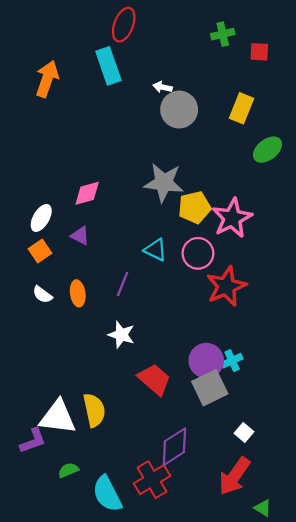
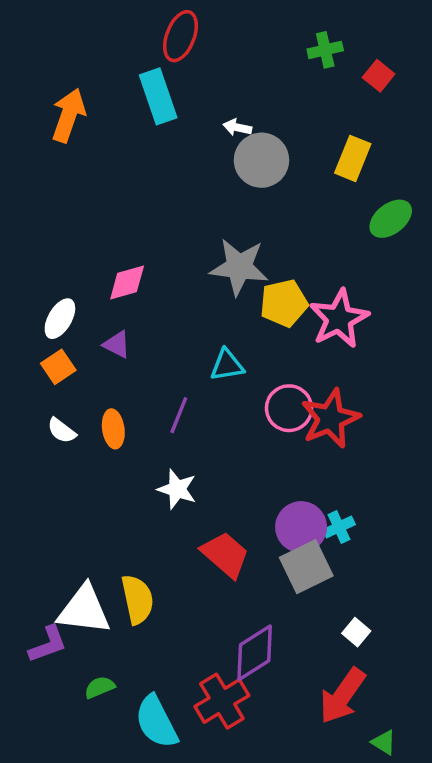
red square: (259, 52) -> (379, 76), turned 36
cyan triangle: (156, 250) -> (227, 365), turned -35
pink circle: (198, 253) -> (289, 408), moved

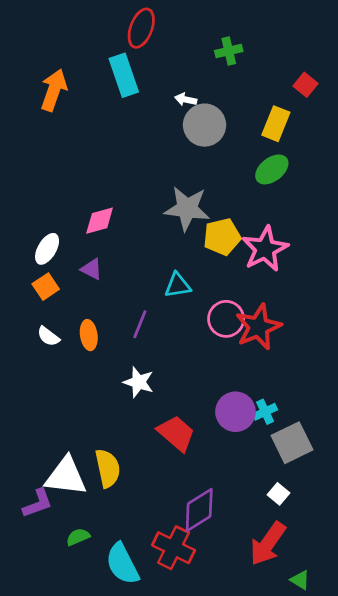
green cross: (325, 50) -> (229, 51), moved
red square: (379, 76) -> (305, 85), moved
green ellipse: (391, 219) -> (272, 169), moved
gray square: (306, 567) -> (292, 443), moved
red cross: (222, 701) -> (174, 548), turned -33

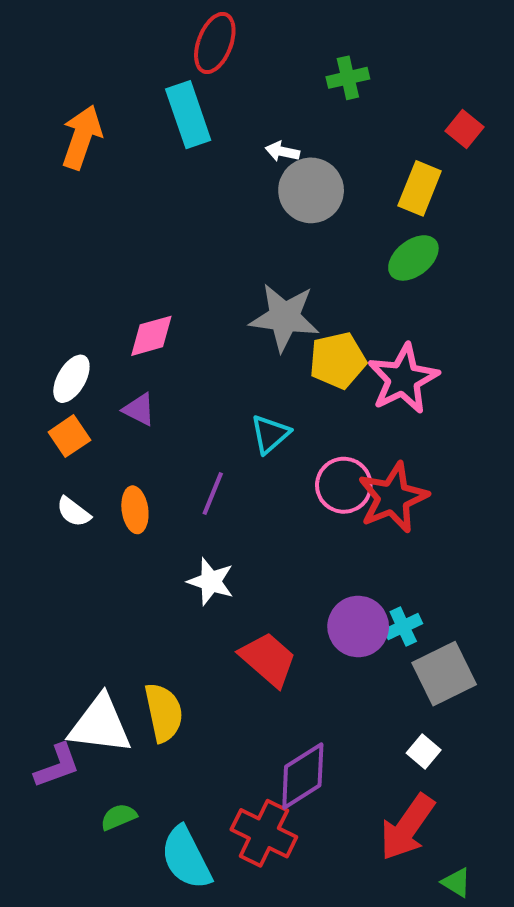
cyan triangle: (178, 285) -> (270, 434), turned -32

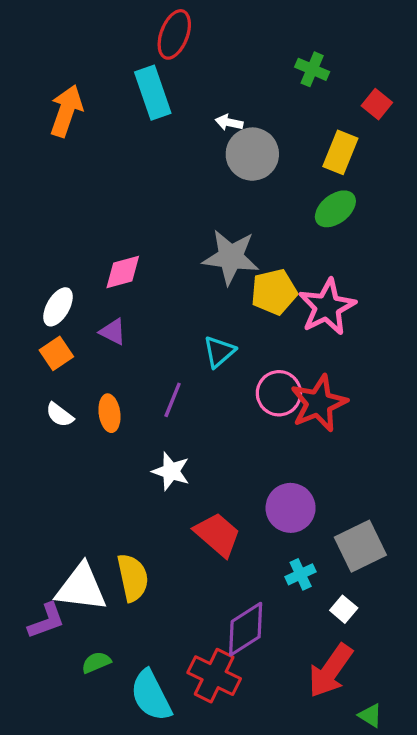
green cross: (348, 78) -> (312, 69), moved, turned 36
cyan cross: (403, 627) -> (301, 574), moved

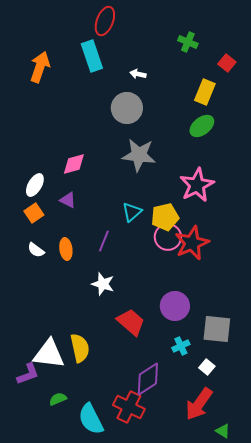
gray circle: (252, 154) -> (127, 108), moved
yellow pentagon: (274, 292) -> (165, 217), moved
gray square: (360, 546) -> (217, 329), turned 32

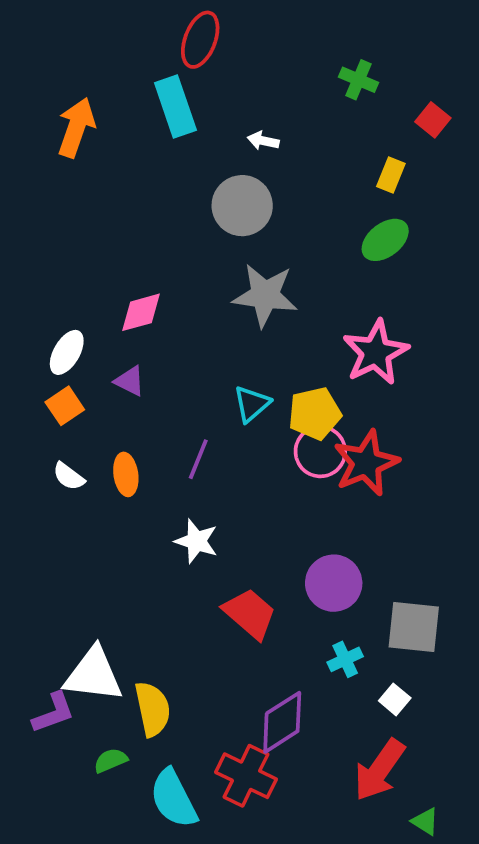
yellow rectangle: (205, 92) -> (391, 175), size x0.7
yellow semicircle: (80, 348) -> (153, 709), moved

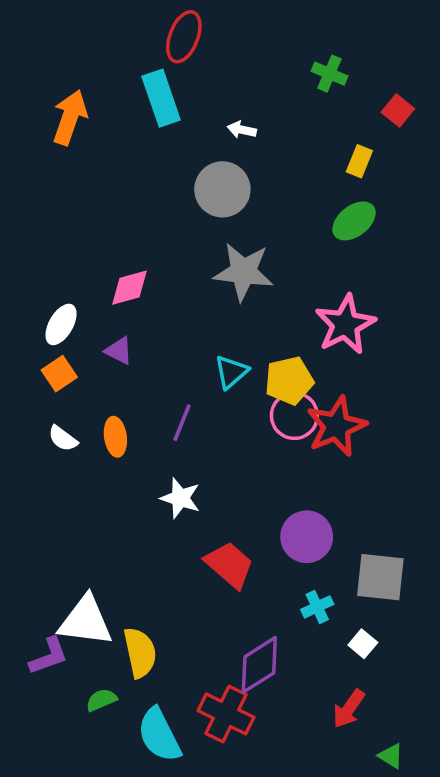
red arrow: (379, 770) -> (349, 709), size x0.7

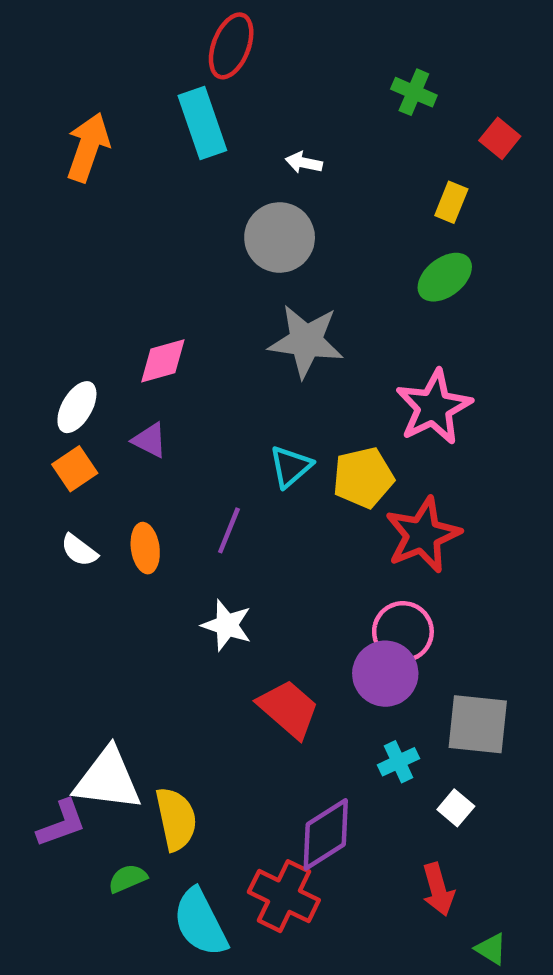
pink circle: (294, 416) -> (403, 632), moved
red arrow: (349, 709) -> (438, 889), turned -51

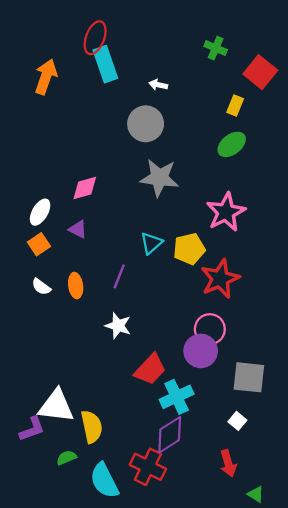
red ellipse: (231, 46) -> (95, 38), moved
red square: (500, 138) -> (260, 72), size x1.6
red trapezoid: (288, 709) -> (150, 369), turned 92
cyan cross: (398, 762) -> (177, 397), moved, size x1.6

